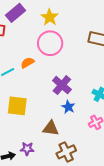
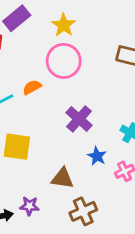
blue star: (68, 107) -> (97, 156), moved

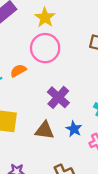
brown triangle: (62, 178) -> (44, 130), moved

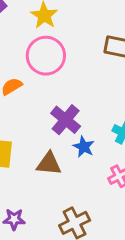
blue star: (74, 129) -> (84, 147), moved

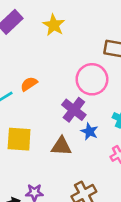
pink circle: (46, 56) -> (92, 79), moved

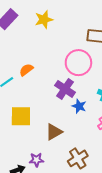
yellow star: (54, 25) -> (44, 20), turned 30
brown triangle: (61, 146) -> (54, 132), moved, turned -30

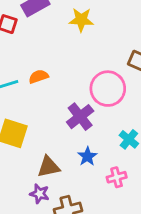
blue star: (79, 106) -> (87, 156), moved
purple star: (36, 160) -> (39, 194), moved

